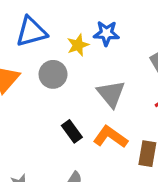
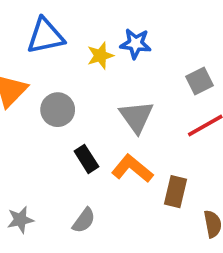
gray circle: (53, 74) -> (58, 110), moved

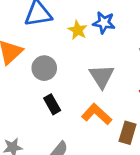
yellow star: (100, 56) -> (78, 30), turned -30
black rectangle: (86, 159) -> (52, 104), moved

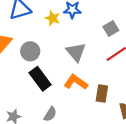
black rectangle: (52, 104) -> (40, 79), size x1.5

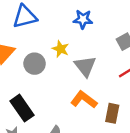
yellow star: (53, 18) -> (61, 49), moved
black rectangle: (40, 79) -> (22, 108), moved

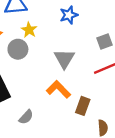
blue star: (83, 19) -> (69, 15), turned -30
yellow star: (61, 49) -> (29, 30), moved

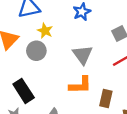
orange L-shape: (58, 89) -> (80, 85), turned 140

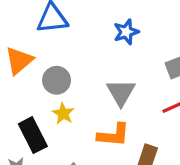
yellow star: (45, 31) -> (63, 113), moved

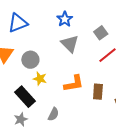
gray triangle: (121, 92) -> (70, 44), moved

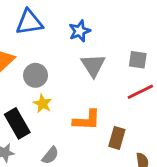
blue star: (65, 19) -> (80, 31), moved
gray square: (101, 33) -> (138, 60), turned 32

